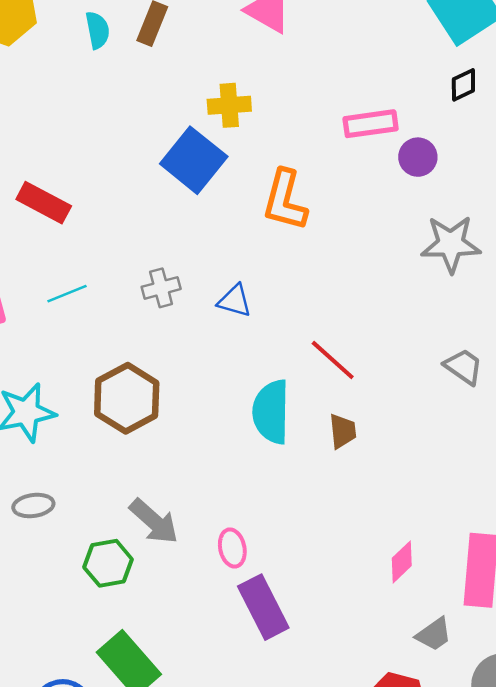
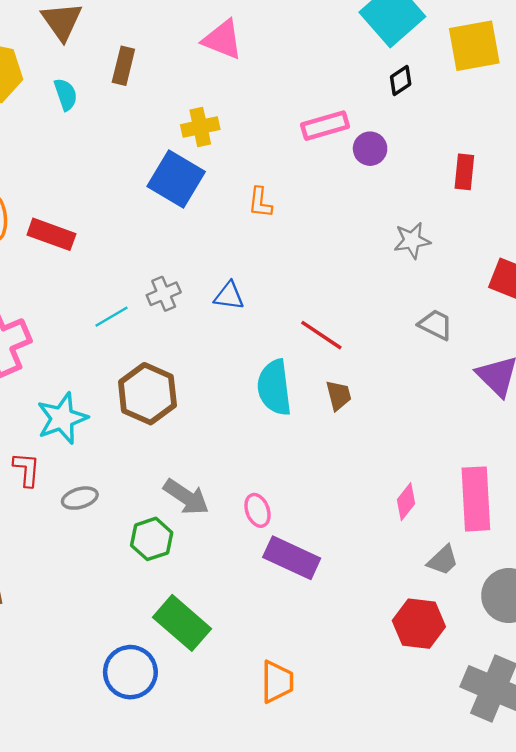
cyan semicircle: (98, 30) -> (66, 94), moved
orange L-shape: (285, 200) -> (260, 202), size x0.6
gray star: (451, 244) -> (412, 240), moved, size x0.7
cyan line: (67, 294) -> (112, 317), moved
purple rectangle: (263, 607) -> (292, 558), turned -30

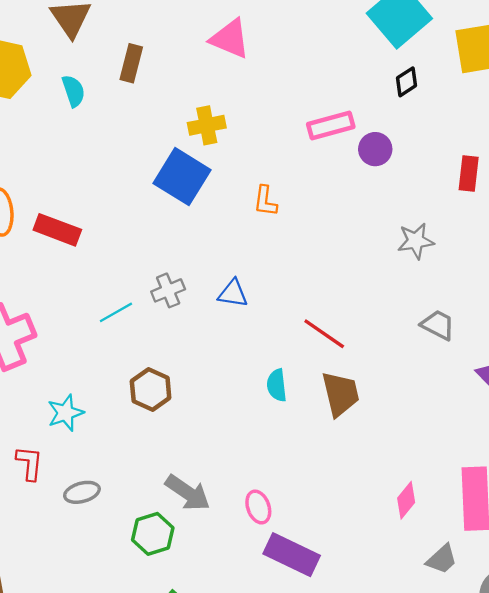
cyan semicircle: (274, 388) -> (277, 385), size x0.6
brown hexagon: (147, 394) -> (151, 389), size x0.7
brown trapezoid: (339, 395) -> (341, 394), size x1.5
cyan star: (62, 418) -> (65, 413), size x0.7

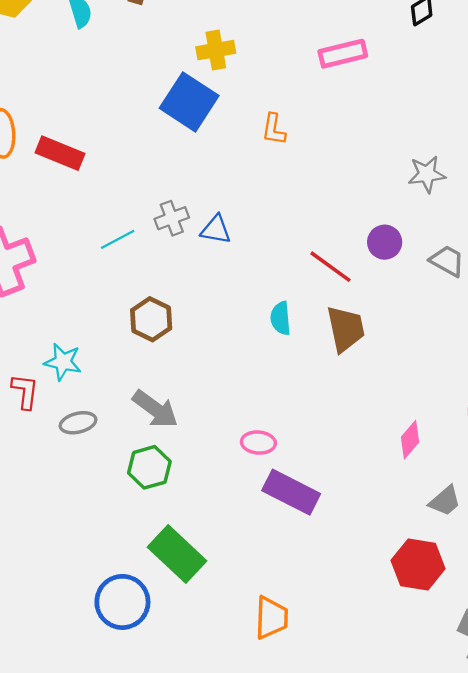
purple circle: (375, 149) -> (385, 242), moved
blue triangle: (233, 293) -> (216, 230), moved
cyan star: (65, 413) -> (63, 362), moved, turned 30
gray arrow: (188, 493) -> (155, 409), moved
pink ellipse: (258, 507) -> (258, 443), turned -68

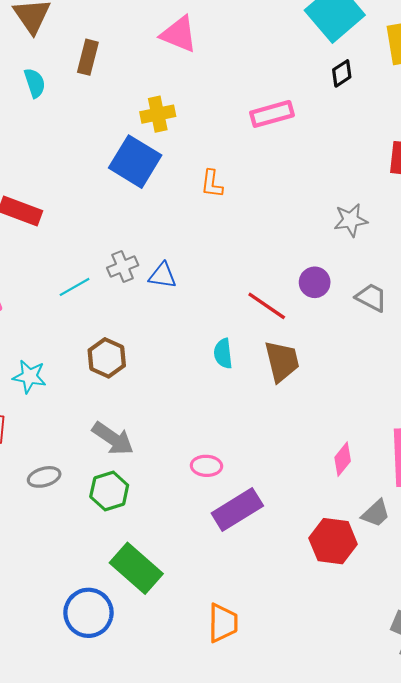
cyan star: (63, 362) -> (29, 376), moved
gray ellipse: (78, 423) -> (44, 477), moved
purple rectangle: (291, 492) -> (237, 510), turned -57
red hexagon: (418, 565) -> (333, 541), moved

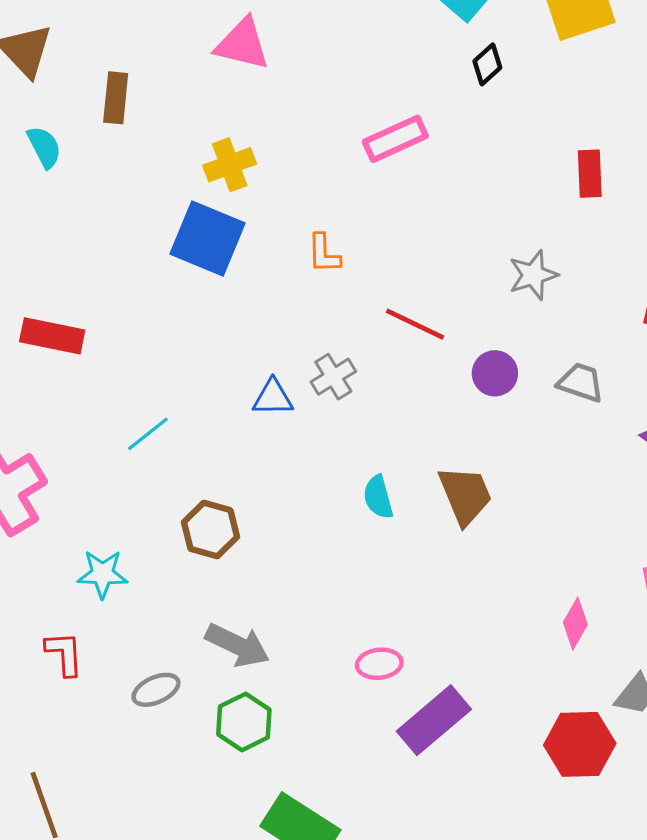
gray cross: (123, 266) -> (333, 377), moved
red line: (267, 306) -> (415, 324), moved
gray ellipse: (44, 477) -> (156, 690), moved

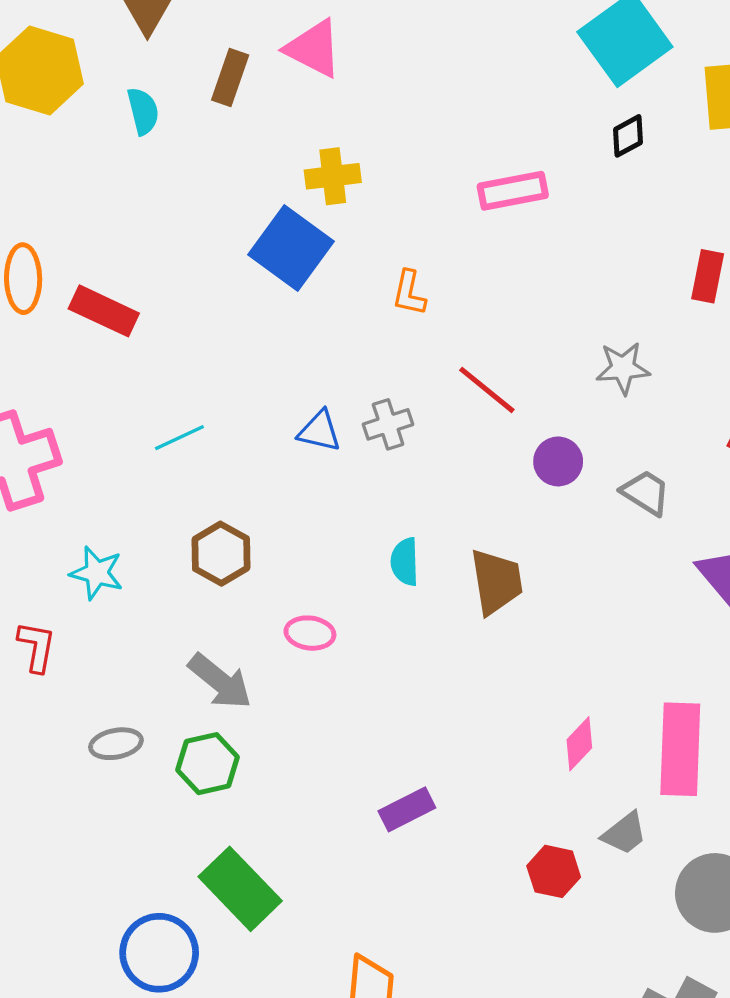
pink triangle: (242, 44) -> (314, 49), moved
pink ellipse: (379, 664) -> (310, 633), moved
gray ellipse: (156, 690) -> (116, 744), moved
purple rectangle: (434, 720) -> (407, 809), size x0.7
red hexagon: (580, 744) -> (554, 871), size x0.7

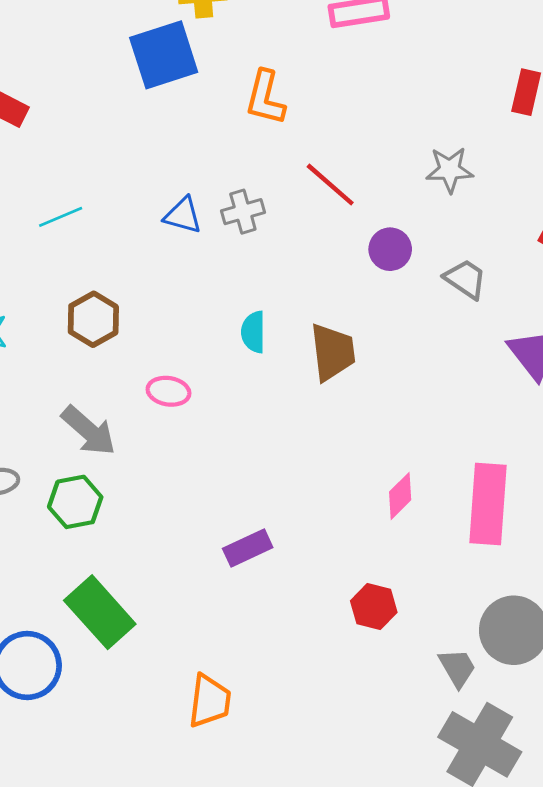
blue square: (291, 248) -> (164, 55), turned 34
orange L-shape: (409, 293) -> (265, 98), size x1.4
gray trapezoid: (624, 833) -> (457, 668), moved, turned -84

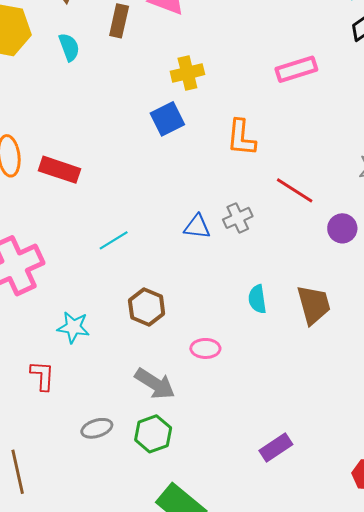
blue square: (164, 55) -> (167, 119), size x0.7

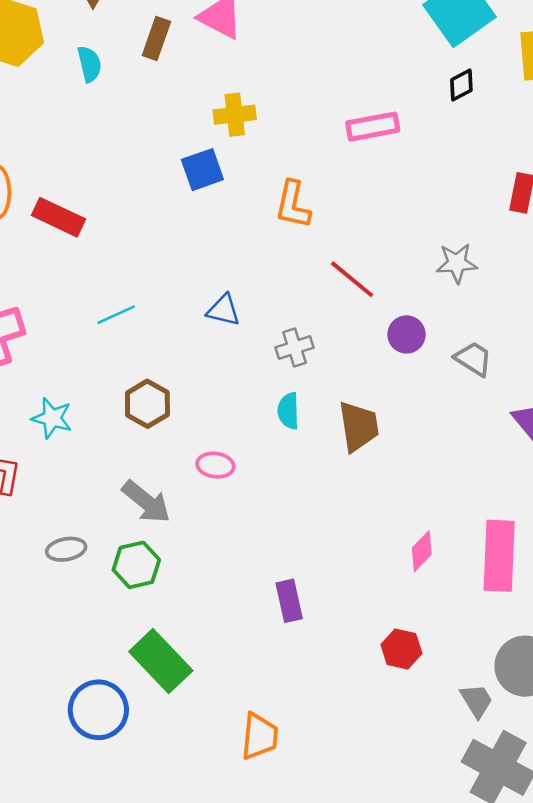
gray cross: (238, 218) -> (295, 348), moved
purple rectangle: (276, 447) -> (289, 601), turned -76

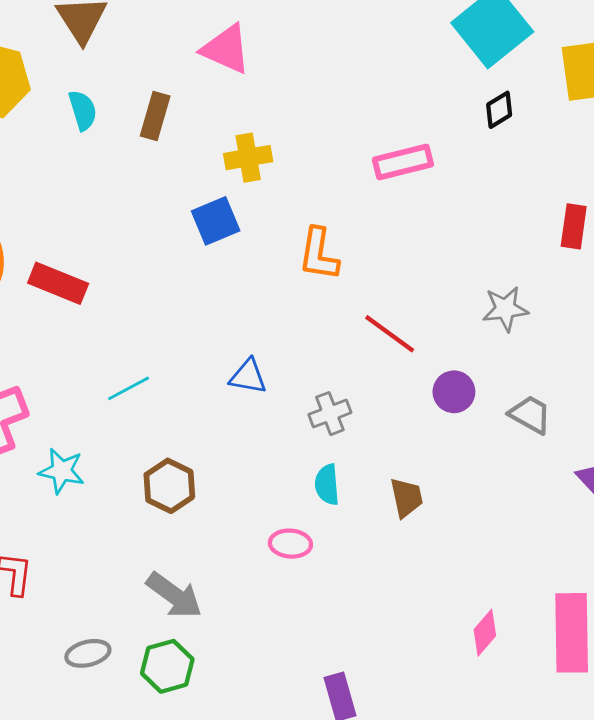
brown rectangle: (156, 39) -> (155, 116), moved
cyan star: (52, 418) -> (62, 471), moved
brown trapezoid: (359, 426) -> (406, 497), size x0.7
pink ellipse: (215, 465) -> (290, 544), moved

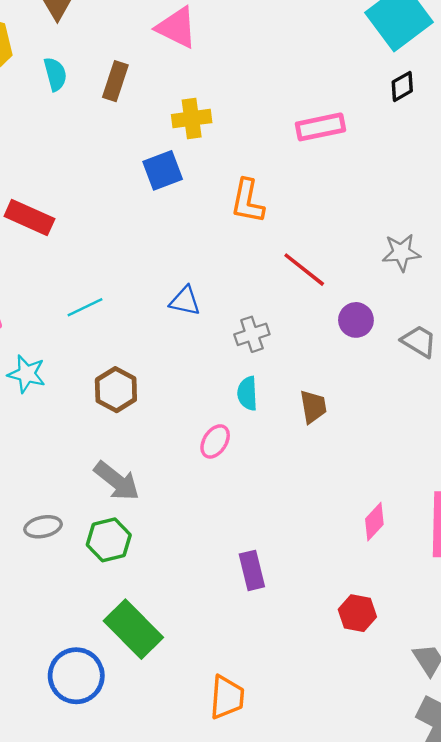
pink ellipse: (290, 544) -> (215, 441), turned -64

